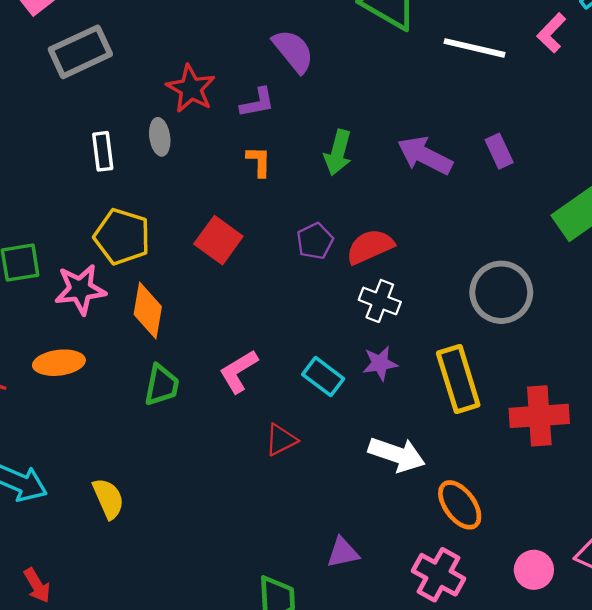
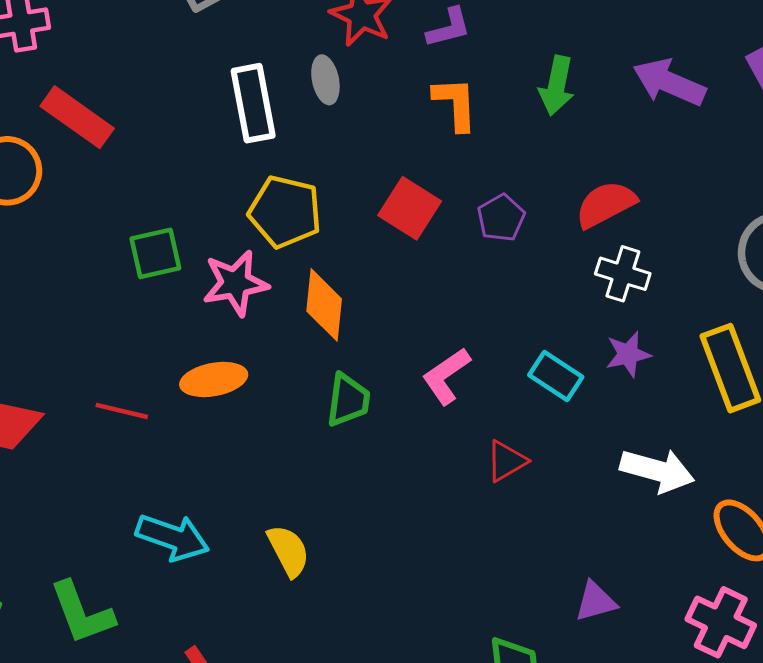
white rectangle: (103, 151) -> (253, 103), size x1.5
orange L-shape: (259, 161) -> (455, 104), size x1.4
purple pentagon: (315, 241) -> (501, 218), moved

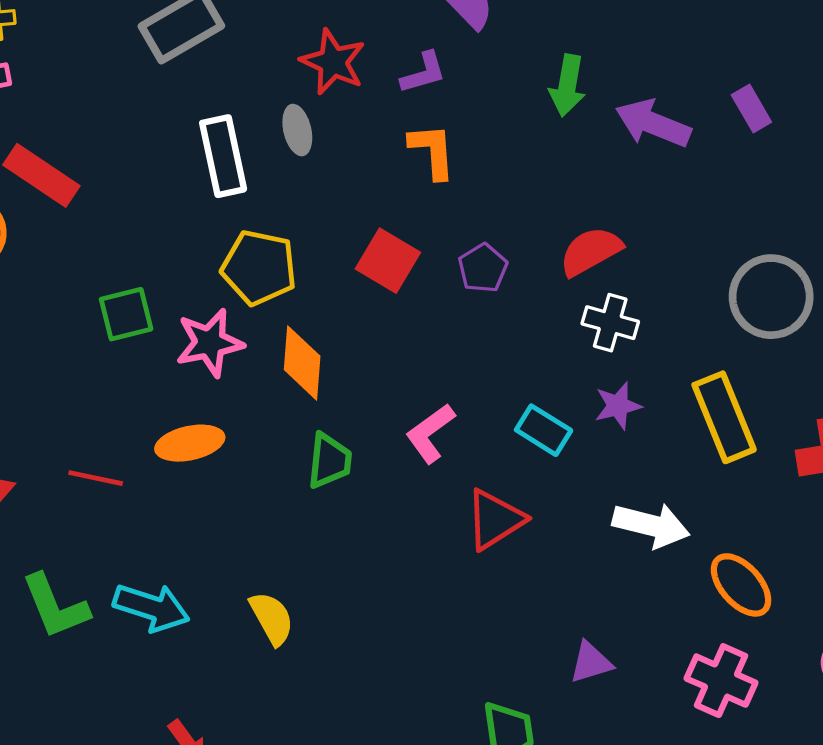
green arrow: (557, 86) -> (567, 85), moved
red triangle: (506, 461) -> (495, 520), size x1.4
green L-shape: (82, 613) -> (55, 606), moved

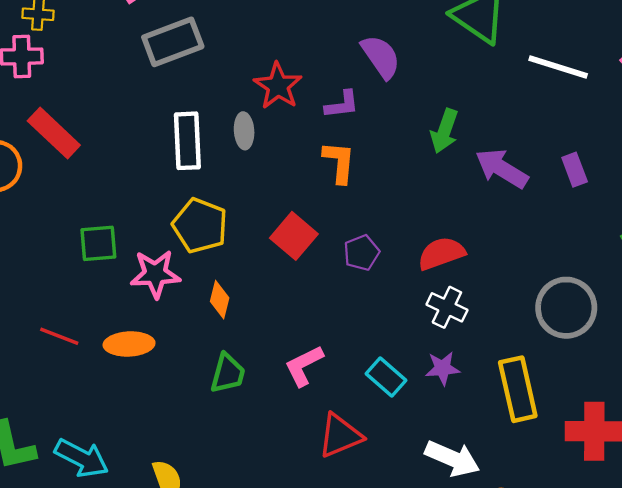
orange diamond: (302, 363) -> (220, 300), size x0.7
red line: (96, 478) -> (59, 336), moved

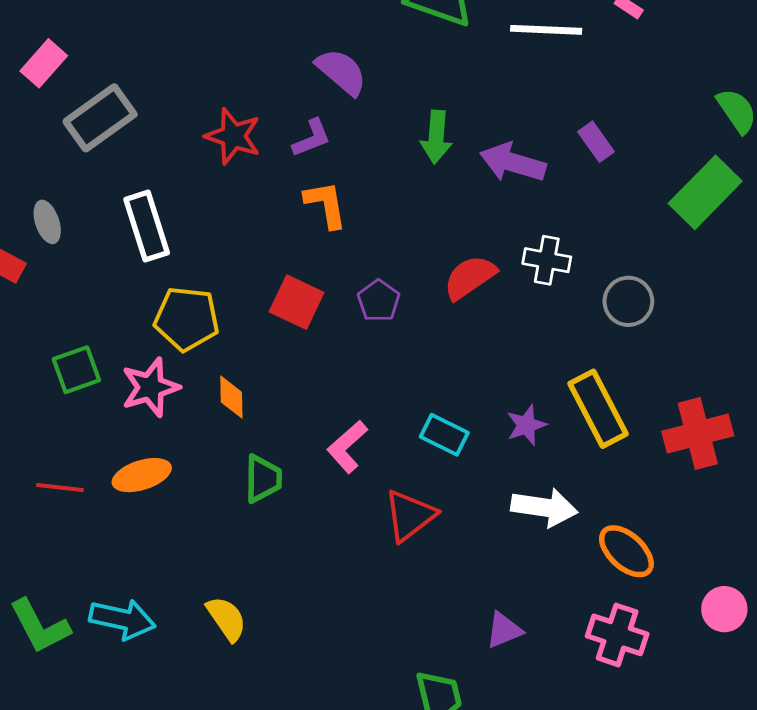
gray ellipse: (244, 131) -> (47, 222), moved
white cross: (447, 307) -> (547, 260), moved
gray circle: (566, 308) -> (628, 301), size x0.7
purple star: (443, 368) -> (526, 425), moved

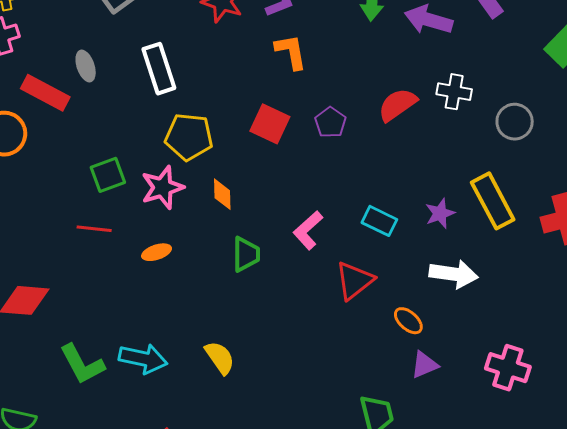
orange ellipse: (142, 475) -> (157, 252), size x0.7
red line: (60, 487) -> (94, 229), moved
orange ellipse: (626, 551) -> (408, 321), moved, size x0.7

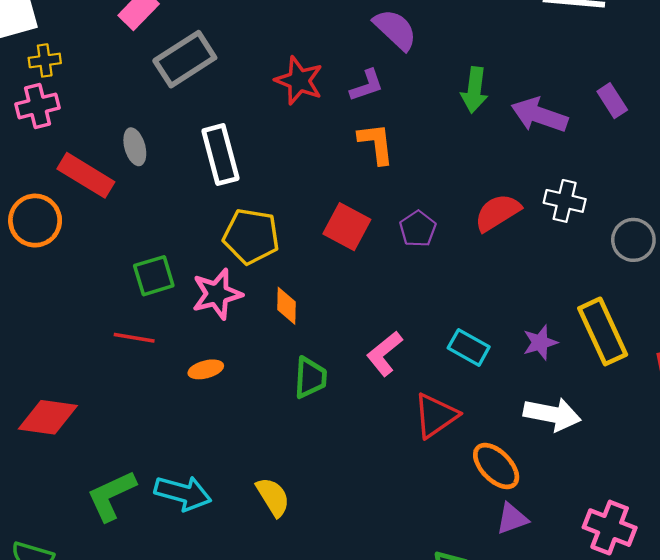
orange ellipse: (408, 321) -> (496, 466), size x1.4
green L-shape: (82, 364) -> (111, 496), turned 90

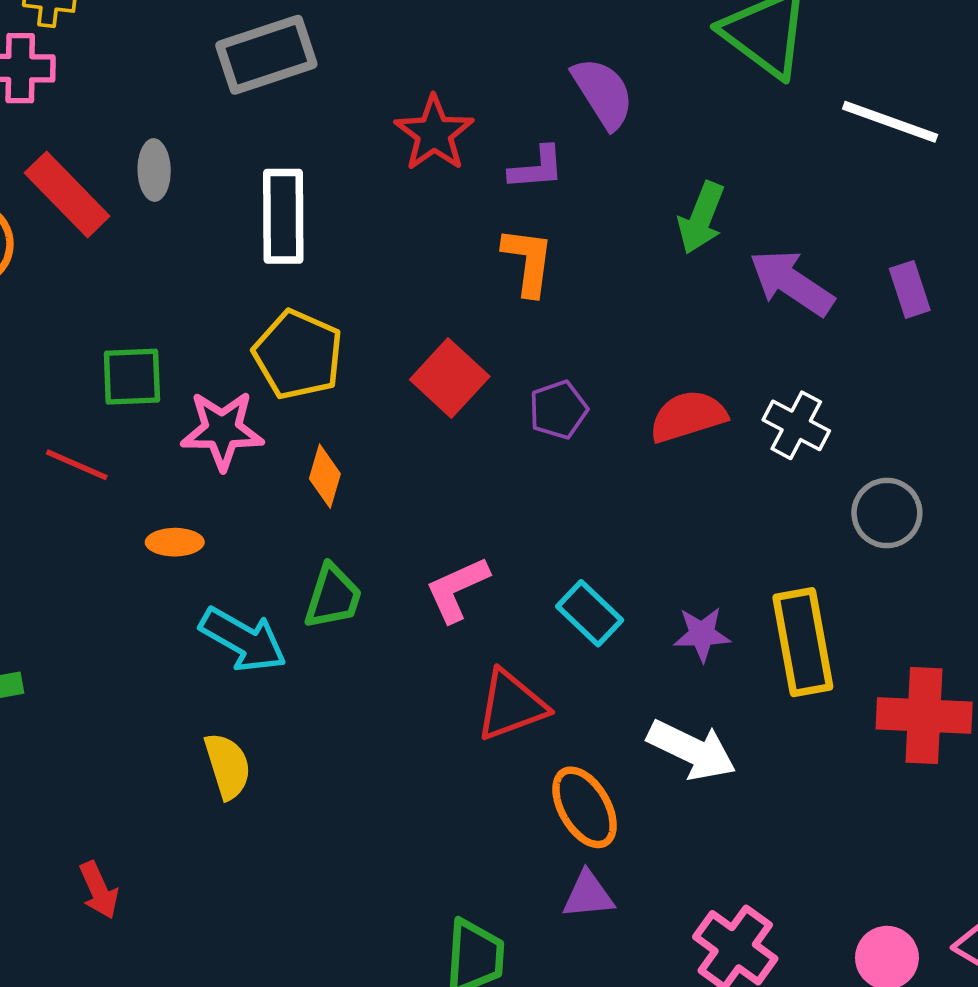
cyan arrow: (183, 493) -> (243, 640), moved

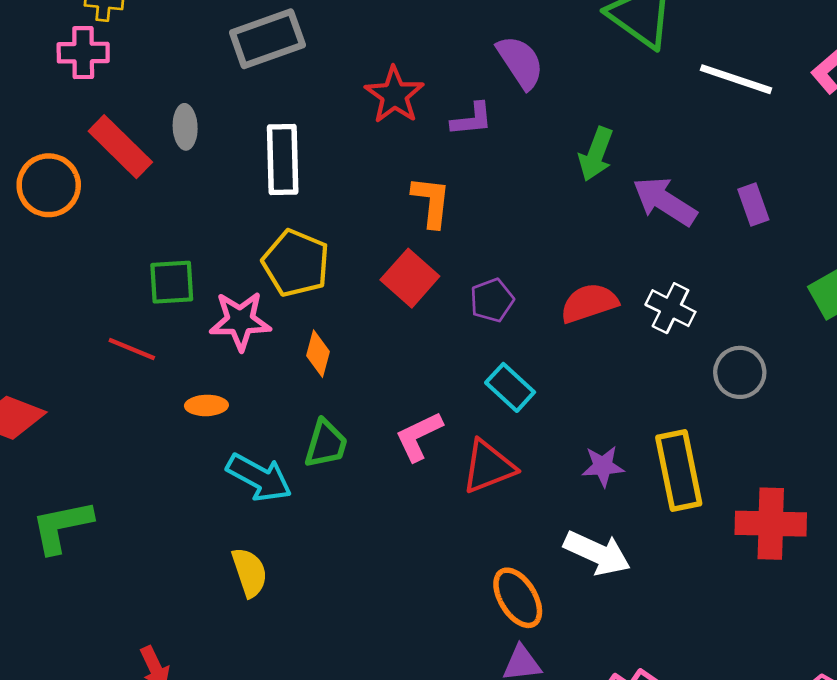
orange L-shape: (528, 261) -> (431, 202), moved
cyan rectangle: (590, 613) -> (510, 387), moved
red triangle: (511, 705) -> (488, 467), moved

